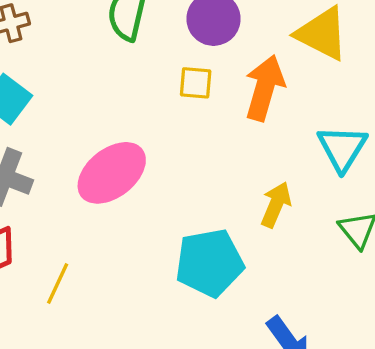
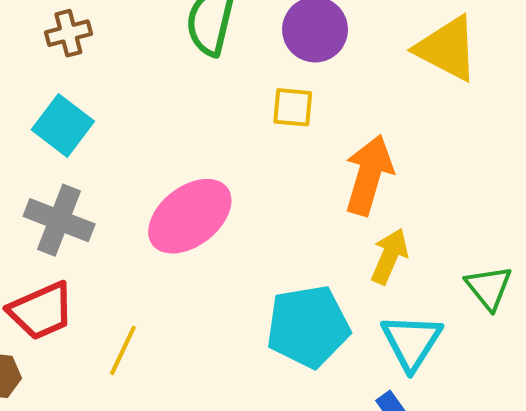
orange arrow: (265, 88) -> (369, 175), moved
cyan triangle: (342, 148) -> (412, 342), moved

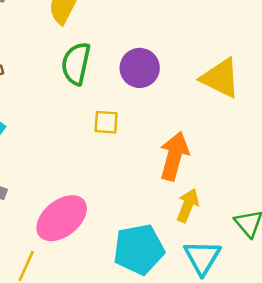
yellow square: (293, 107) -> (106, 122), moved
pink ellipse: (190, 216) -> (62, 218), moved

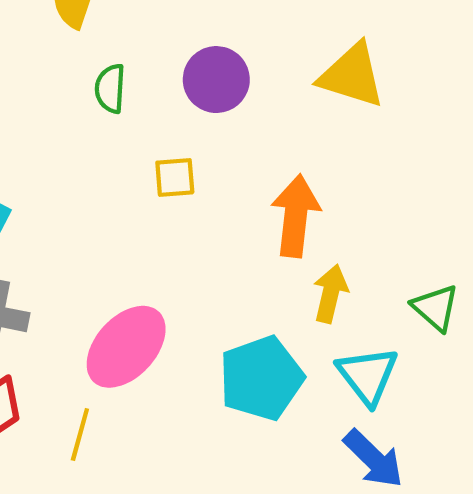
green semicircle: (76, 64) -> (110, 89), size x0.7

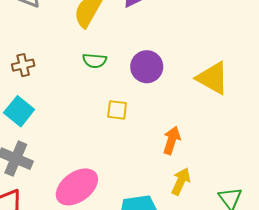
green semicircle: (110, 89) -> (95, 61), turned -100
orange arrow: (296, 216) -> (172, 140), size x0.7

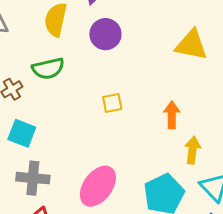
green semicircle: (95, 61) -> (48, 68), moved, size x1.4
purple circle: (147, 67) -> (105, 34), moved

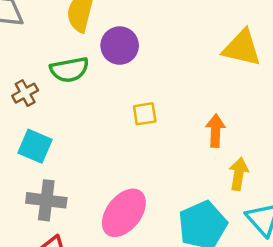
purple circle: (105, 34) -> (120, 46), moved

